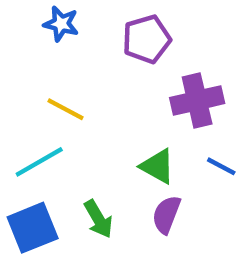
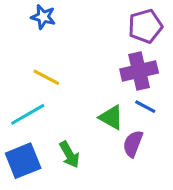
purple pentagon: (147, 39) -> (145, 26), moved
blue line: (221, 166) -> (145, 107), moved
purple semicircle: (166, 215) -> (133, 144), moved

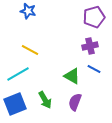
purple cross: (139, 71) -> (90, 46), size x0.7
purple semicircle: (133, 144) -> (75, 102), moved

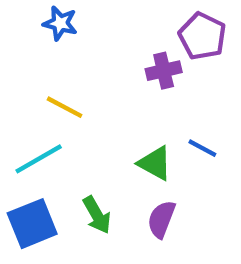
purple pentagon: (94, 17) -> (202, 36), turned -30
purple cross: (90, 46) -> (164, 71), moved

